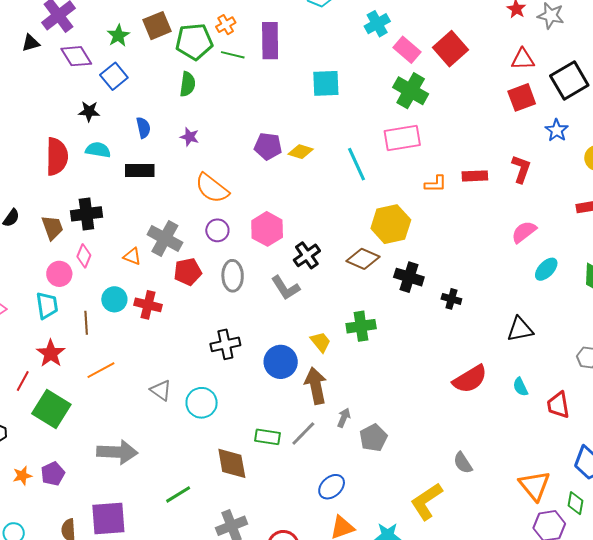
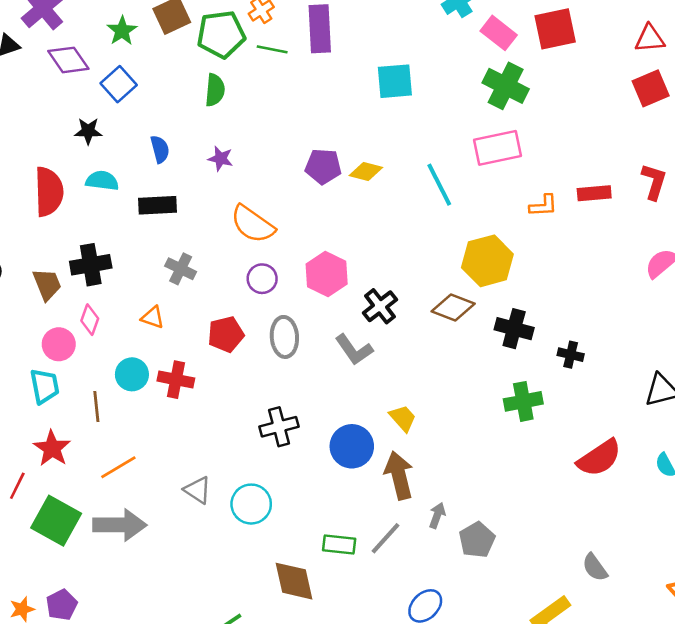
red square: (451, 49) -> (555, 29), turned 32
gray cross: (165, 238) -> (181, 269), moved, size x0.7
green cross: (361, 326) -> (523, 401), moved
gray arrow: (117, 452) -> (120, 525), moved

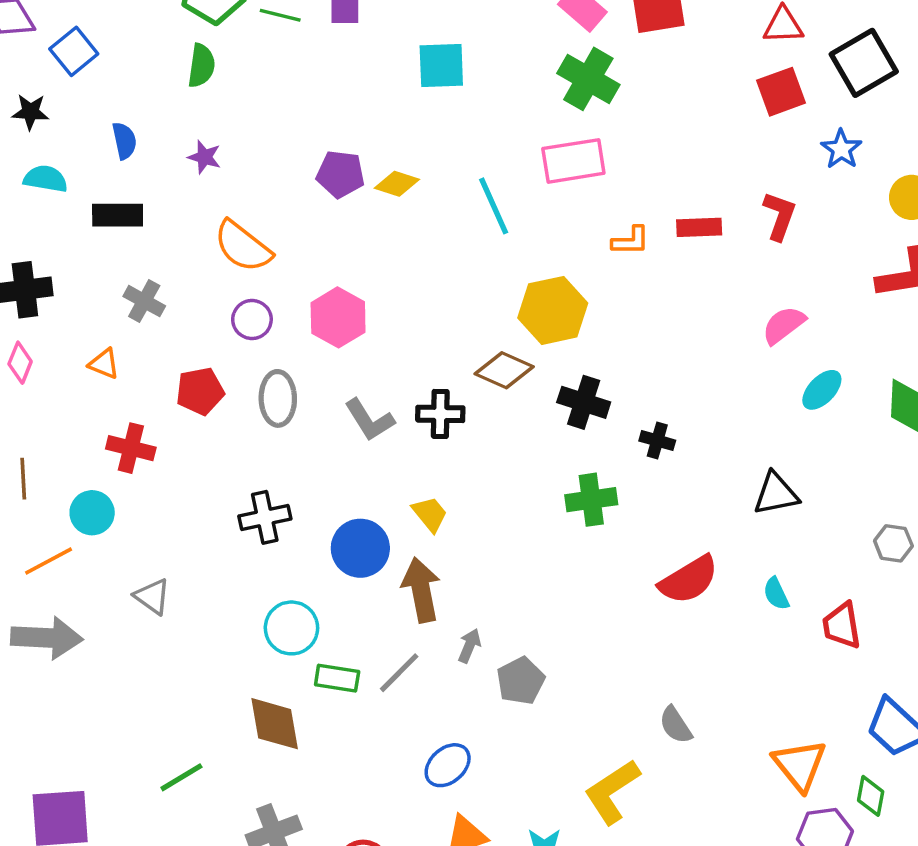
black cross: (380, 306) -> (440, 414), moved, turned 36
cyan circle: (132, 374) -> (92, 513), moved
cyan circle: (251, 504) -> (291, 628), moved

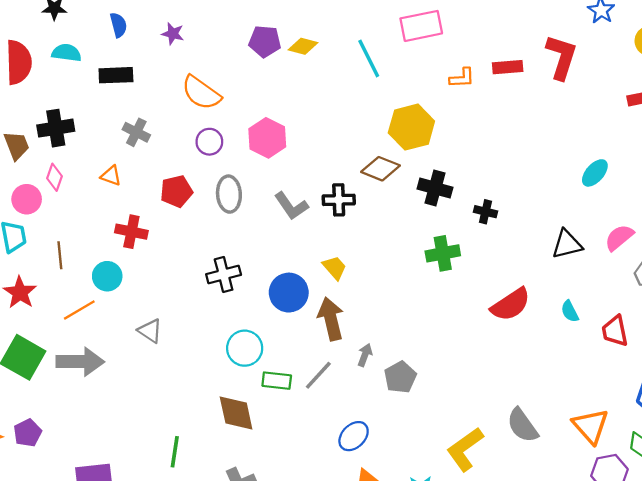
red L-shape: (780, 216) -> (561, 57), size x1.4
pink semicircle: (784, 325) -> (619, 237), moved
gray semicircle: (676, 725) -> (522, 425), moved, size x1.4
green line: (181, 777) -> (175, 452), turned -48

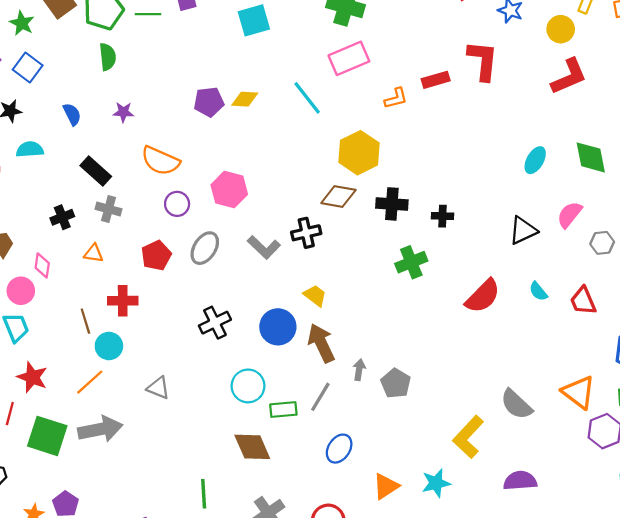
black rectangle: (116, 75) -> (96, 171), moved, turned 56
black cross: (56, 128) -> (62, 217), moved, size x0.7
gray ellipse: (229, 194) -> (205, 248), turned 48
brown line: (60, 255) -> (85, 321), moved
blue ellipse: (354, 436) -> (339, 449), moved

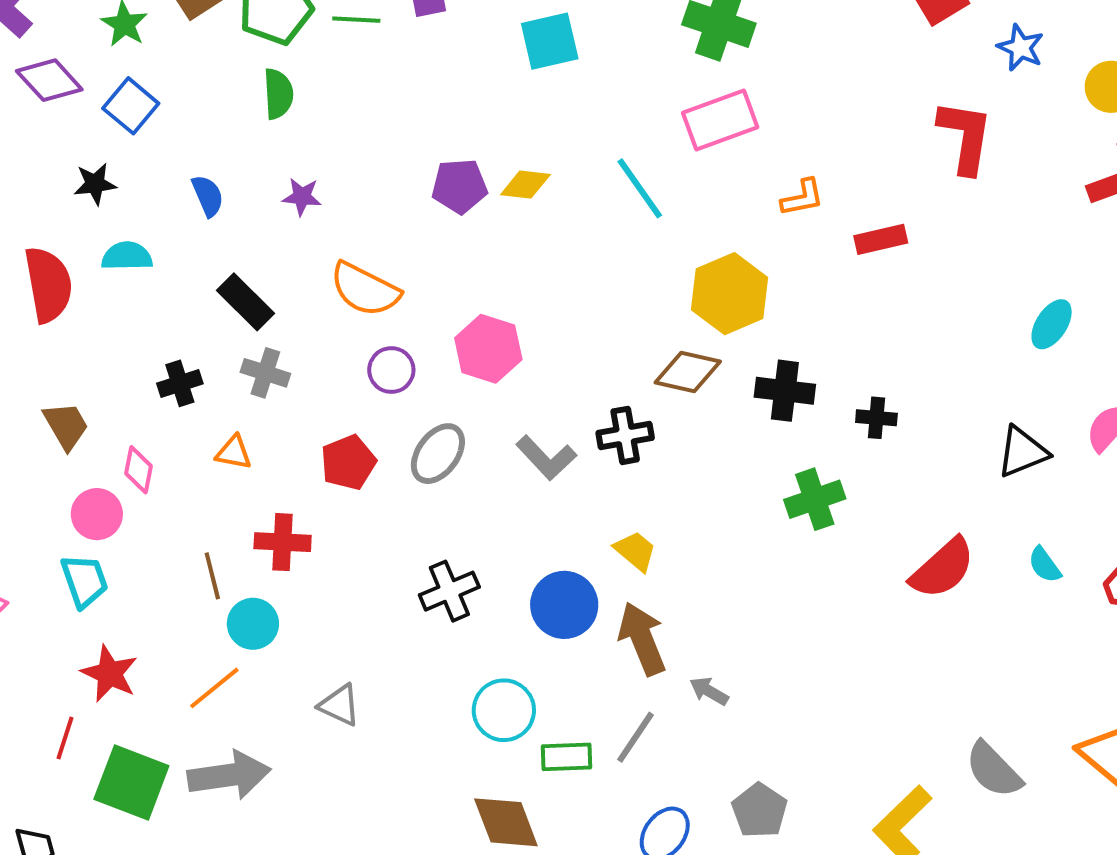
red rectangle: (436, 80) -> (881, 239), moved
gray arrow: (359, 370) -> (709, 691), turned -72
gray pentagon: (396, 383) -> (760, 811), moved

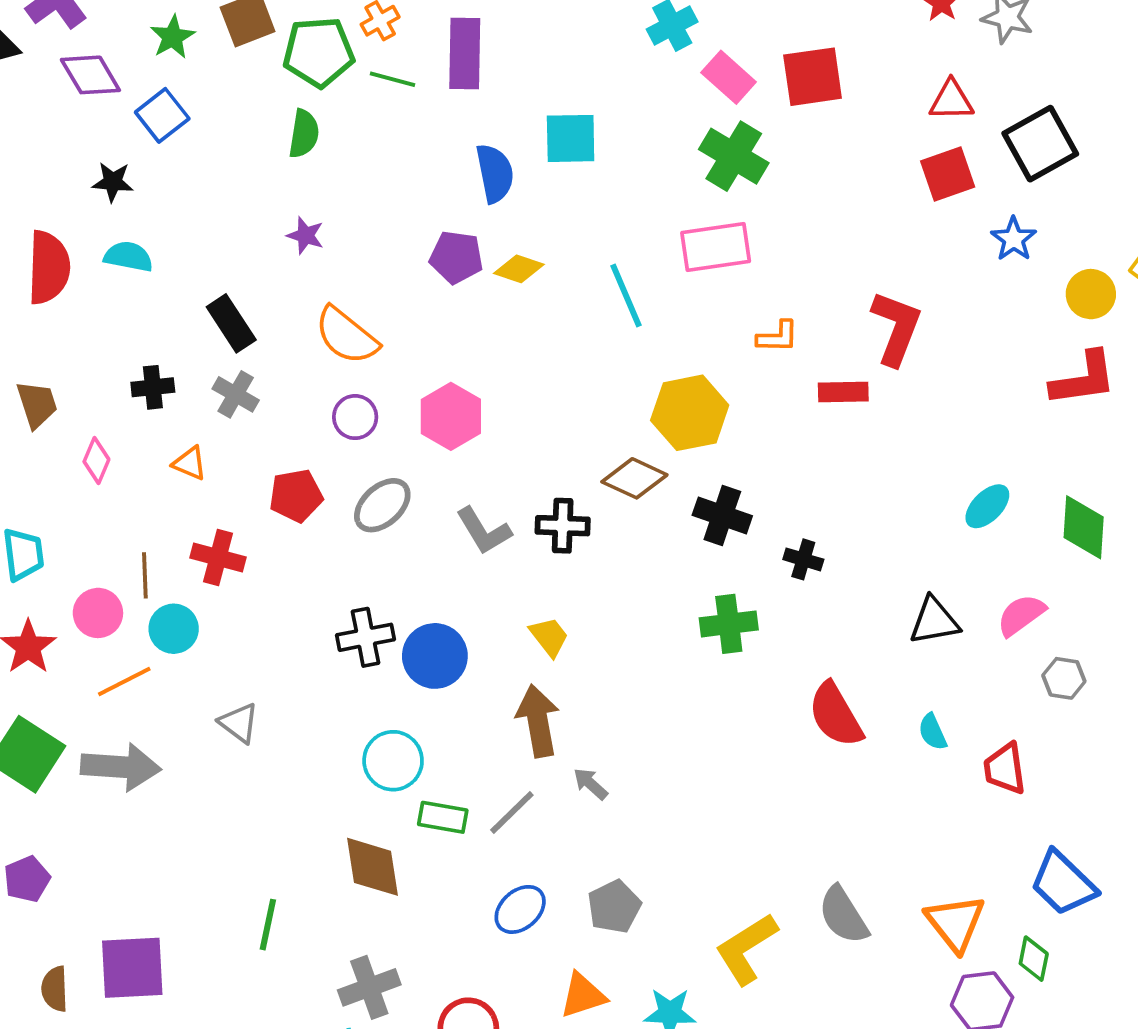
red L-shape: (965, 137) -> (896, 328), moved
blue semicircle: (208, 196) -> (495, 173), moved, size x1.4
pink circle: (97, 514) -> (98, 613), moved
red semicircle: (943, 568) -> (836, 715), turned 90
blue circle: (564, 605) -> (435, 656), moved

